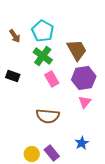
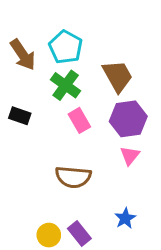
brown arrow: (15, 36) -> (23, 55), size x1.5

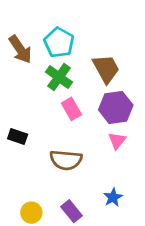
black rectangle: (20, 116) -> (18, 137), moved
yellow circle: (49, 235) -> (31, 213), moved

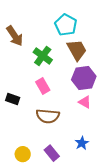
cyan pentagon: (59, 42) -> (66, 25), moved
pink rectangle: (71, 109) -> (43, 86), moved
pink triangle: (117, 141) -> (85, 102), turned -40

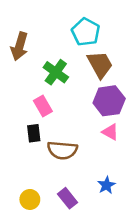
brown arrow: (15, 36) -> (19, 46), turned 50
pink rectangle: (43, 86) -> (43, 106), moved
black rectangle: (13, 99) -> (34, 133), moved, turned 64

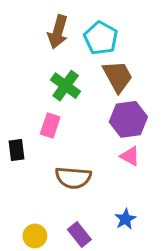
brown arrow: (19, 46) -> (58, 32), moved
pink rectangle: (43, 106) -> (50, 126), turned 48
black rectangle: (34, 133) -> (16, 150), moved

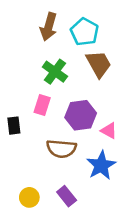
purple hexagon: (128, 119) -> (81, 115), moved
blue star: (125, 219) -> (101, 165), moved, size x1.6

